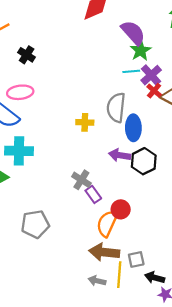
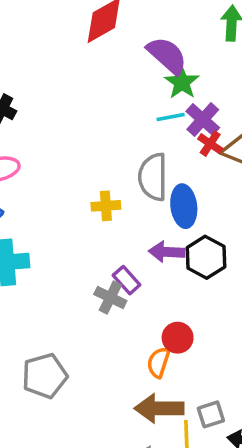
purple rectangle: (93, 194) -> (127, 280), moved
orange semicircle: (107, 223) -> (159, 362), size x0.7

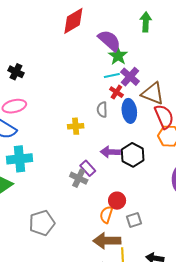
red cross: (210, 144) -> (116, 92), moved
gray semicircle: (153, 177) -> (102, 110), size x0.6
blue ellipse: (184, 206) -> (129, 111), moved
gray square: (211, 414) -> (134, 220), moved

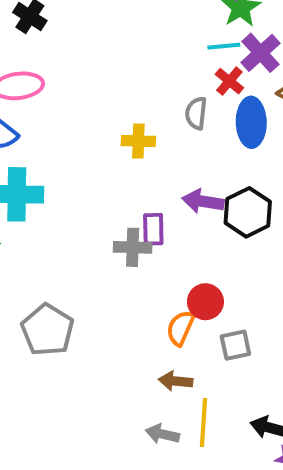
purple rectangle: (88, 168) -> (153, 229), turned 35
gray cross: (79, 178) -> (133, 247), turned -30
gray pentagon: (42, 223) -> (47, 330), turned -30
brown arrow: (107, 241) -> (176, 381), size x0.6

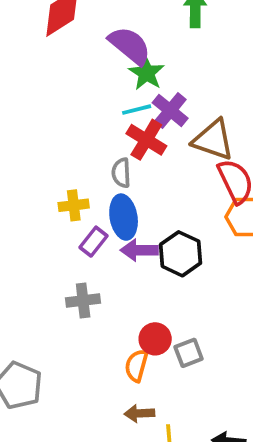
red cross: (229, 81) -> (146, 140), size x1.5
blue ellipse: (251, 122) -> (124, 217), moved
purple rectangle: (153, 229) -> (94, 242), moved, turned 48
gray square: (235, 345) -> (189, 353), moved

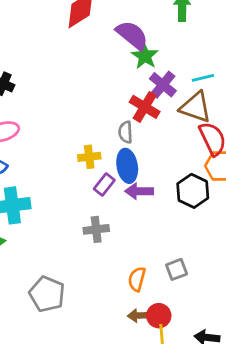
cyan line: (137, 110) -> (203, 78), moved
black hexagon: (181, 254) -> (193, 191), moved
red circle: (155, 339) -> (159, 316), moved

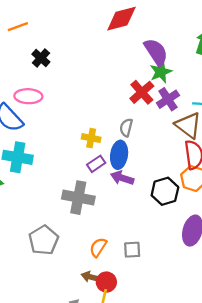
red cross: (145, 107) -> (142, 92), moved
gray cross: (96, 229) -> (78, 198), size x1.5
gray pentagon: (47, 294) -> (44, 240), moved

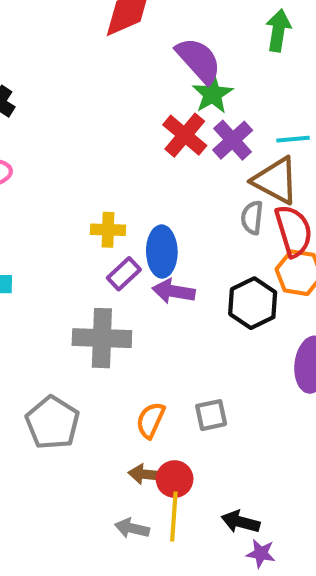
gray semicircle: (126, 128) -> (252, 218), moved

